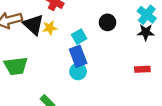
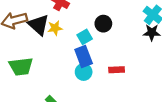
black circle: (108, 22) -> (103, 24), moved
red rectangle: (142, 69) -> (117, 70), moved

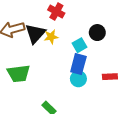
black triangle: (39, 25) -> (35, 34), turned 30
blue rectangle: (84, 57) -> (78, 64), turned 36

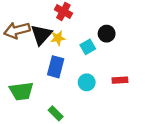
blue rectangle: (78, 64) -> (56, 67), moved
green trapezoid: (19, 74) -> (21, 91), moved

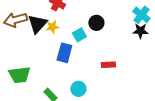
blue rectangle: (56, 67) -> (64, 53), moved
cyan circle: (87, 82) -> (78, 89), moved

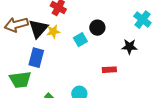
black star: (140, 31) -> (129, 47), moved
blue rectangle: (64, 53) -> (36, 58), moved

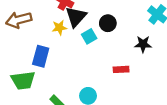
black triangle: (38, 29) -> (76, 17), moved

